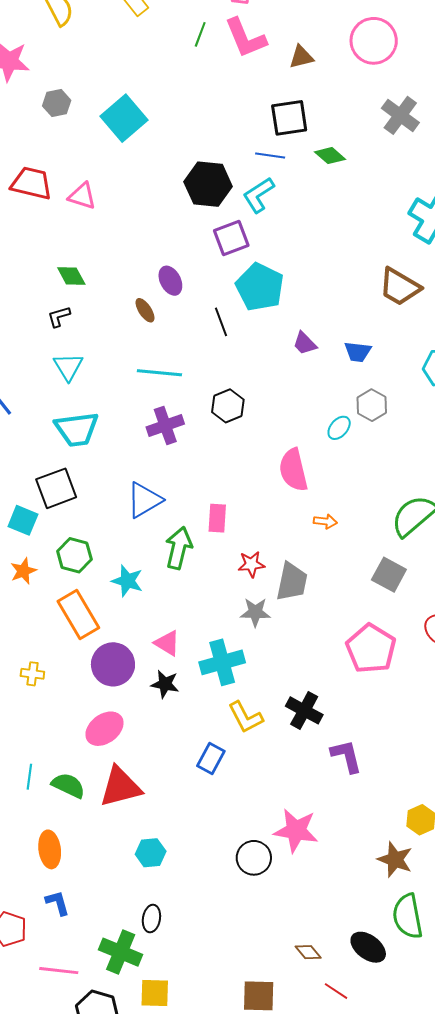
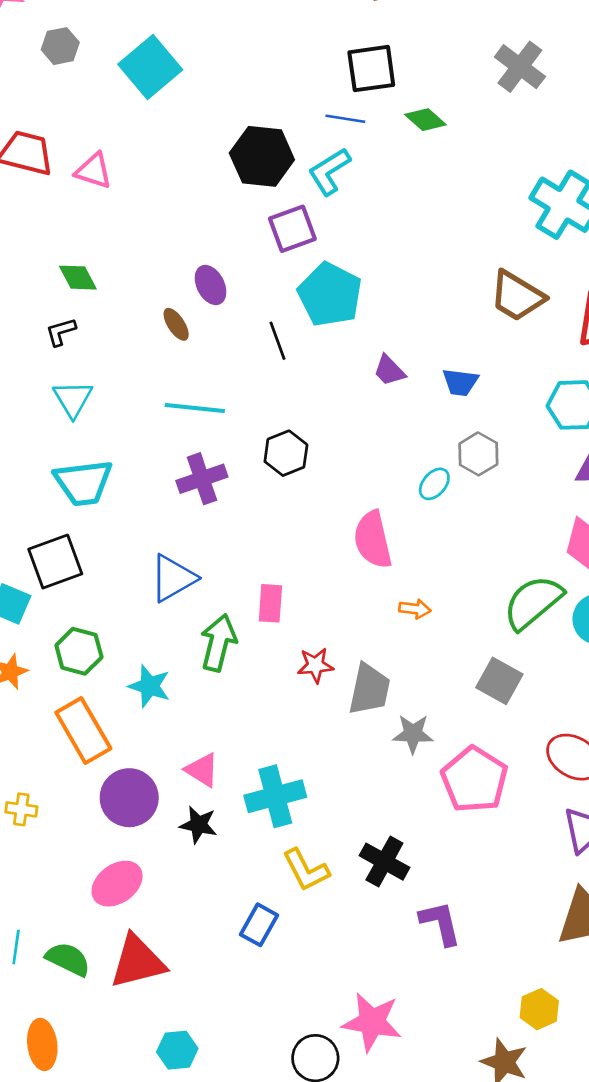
gray star: (255, 612) -> (413, 734), moved

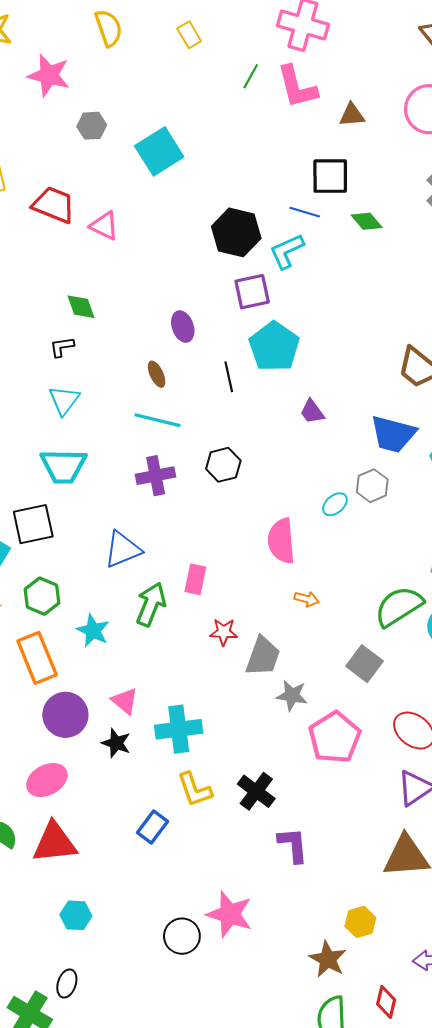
brown ellipse: (176, 324) -> (157, 374), moved
blue trapezoid: (460, 382) -> (393, 434), moved, size x1.6

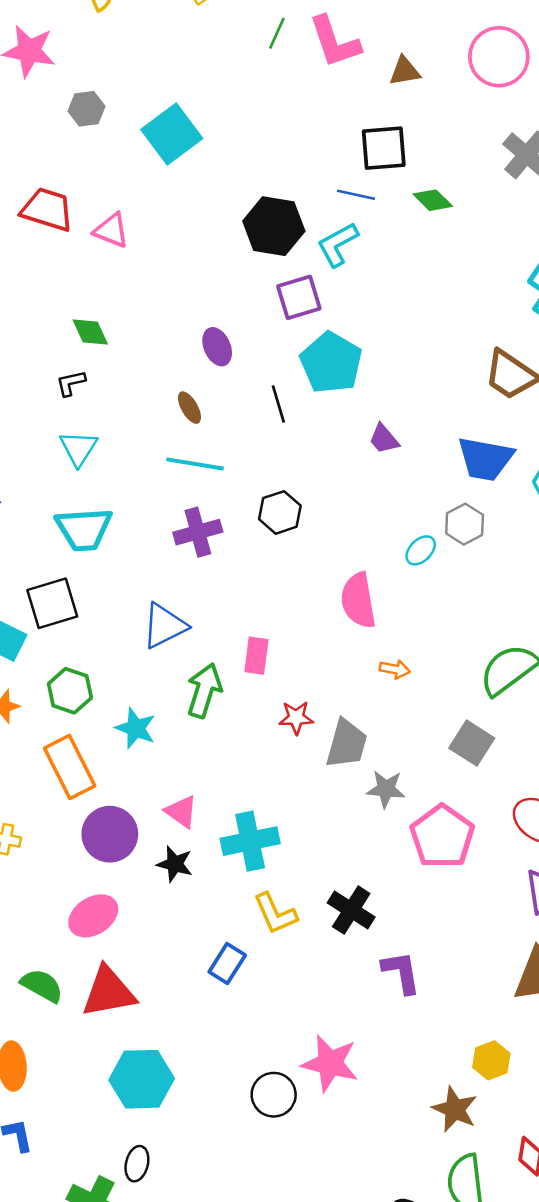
cyan hexagon: (76, 915) -> (142, 1079), size x1.6

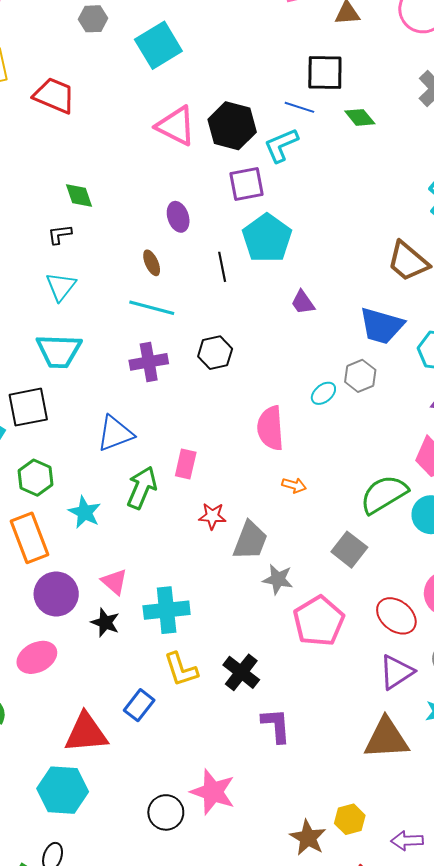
pink triangle: (111, 230) -> (176, 126), moved, size x1.4
red triangle: (108, 992) -> (86, 733), moved
yellow hexagon: (491, 1060) -> (350, 819), moved

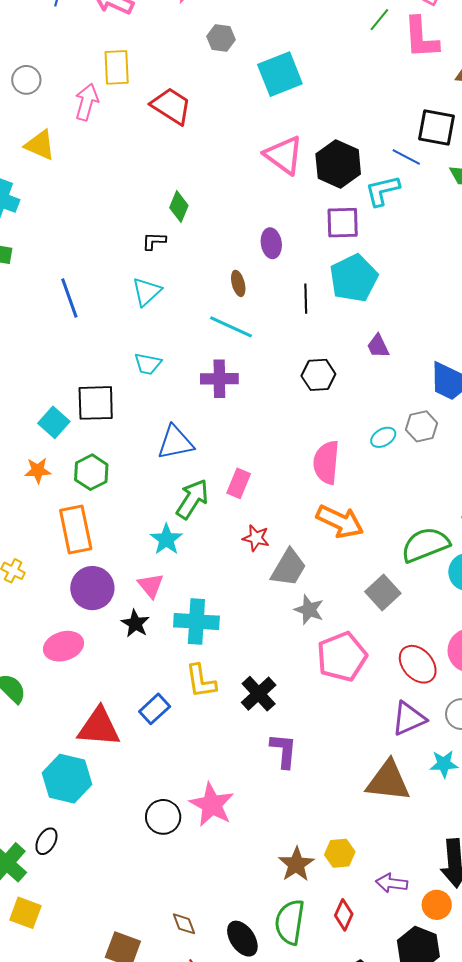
green diamond: (79, 196) -> (179, 207), turned 32
cyan trapezoid: (59, 351) -> (148, 364), moved, size x0.6
black hexagon: (215, 353) -> (318, 375), moved
orange arrow: (294, 485) -> (340, 521), size x2.0
cyan star: (85, 512) -> (166, 539), moved

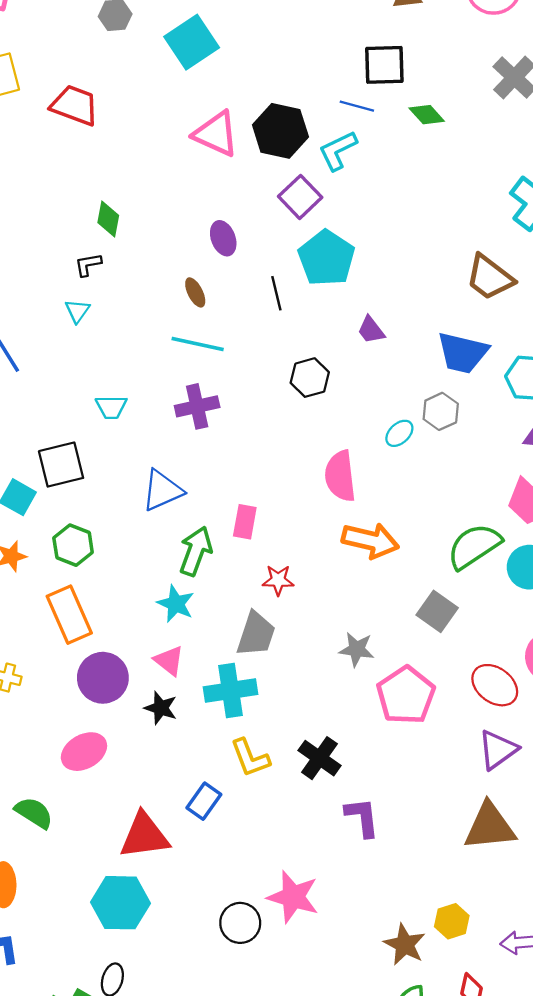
purple square: (343, 223) -> (300, 197), turned -30
cyan triangle: (147, 292) -> (77, 311), moved, size x0.7
gray trapezoid: (289, 568) -> (256, 634), moved

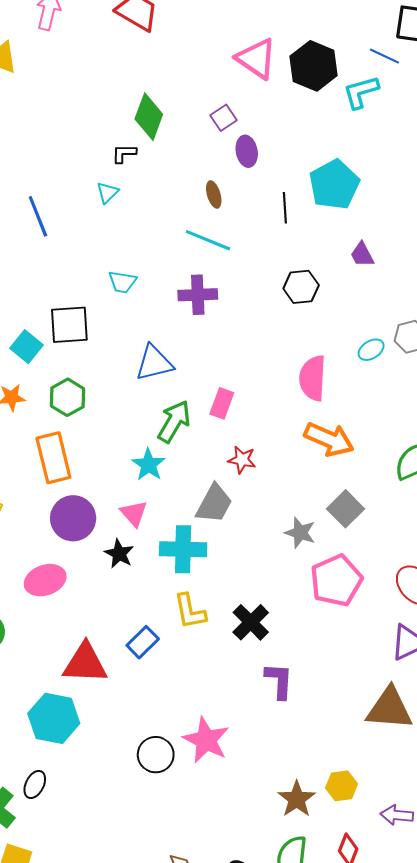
purple square: (300, 197) -> (224, 118), moved, size x0.7
green diamond: (108, 219) -> (149, 117), size x1.4
gray square: (437, 611) -> (345, 509), moved

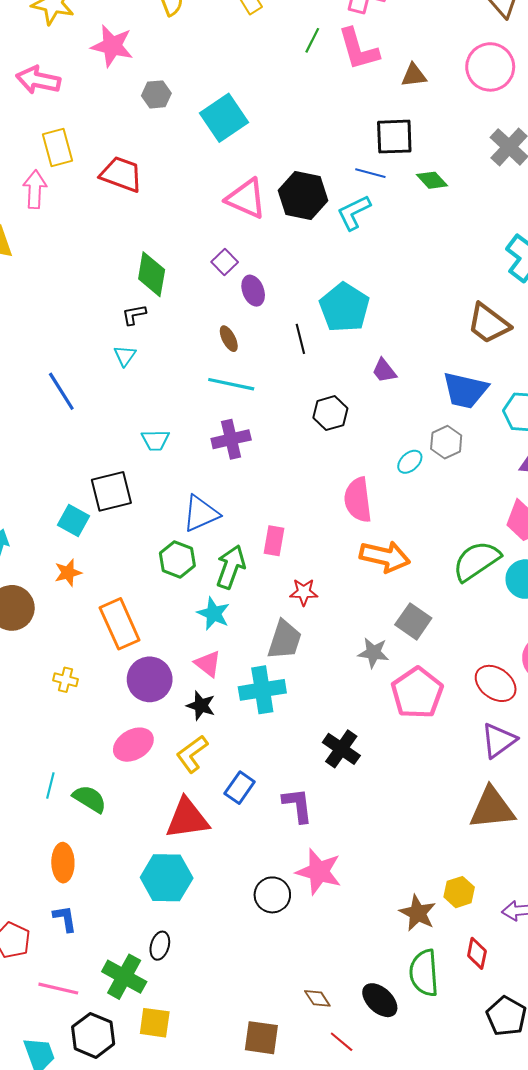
green hexagon: (67, 397) -> (177, 559), moved
yellow L-shape: (190, 611) -> (192, 754), moved, turned 75
purple L-shape: (279, 681) -> (298, 805), moved

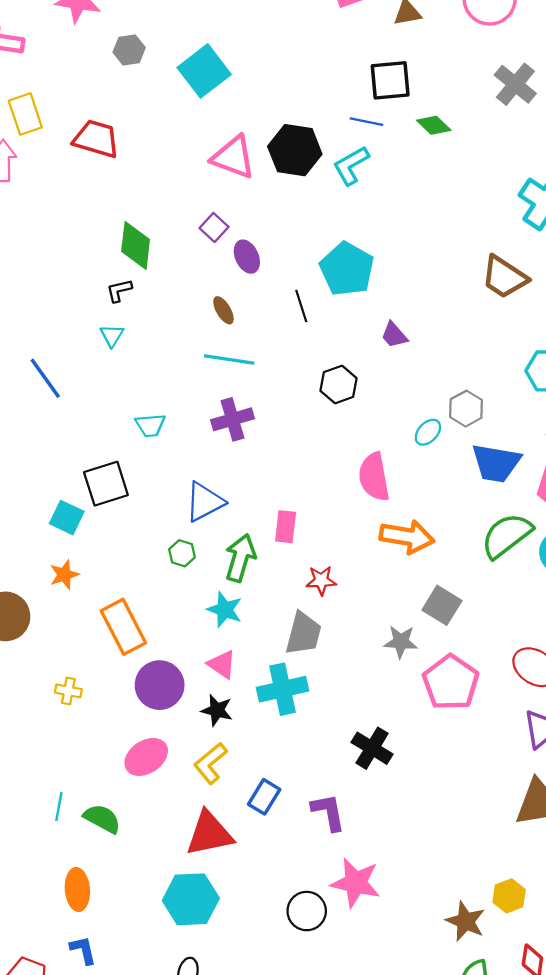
blue trapezoid: (465, 390) -> (496, 463), moved
green hexagon: (177, 559) -> (182, 553), size x0.7

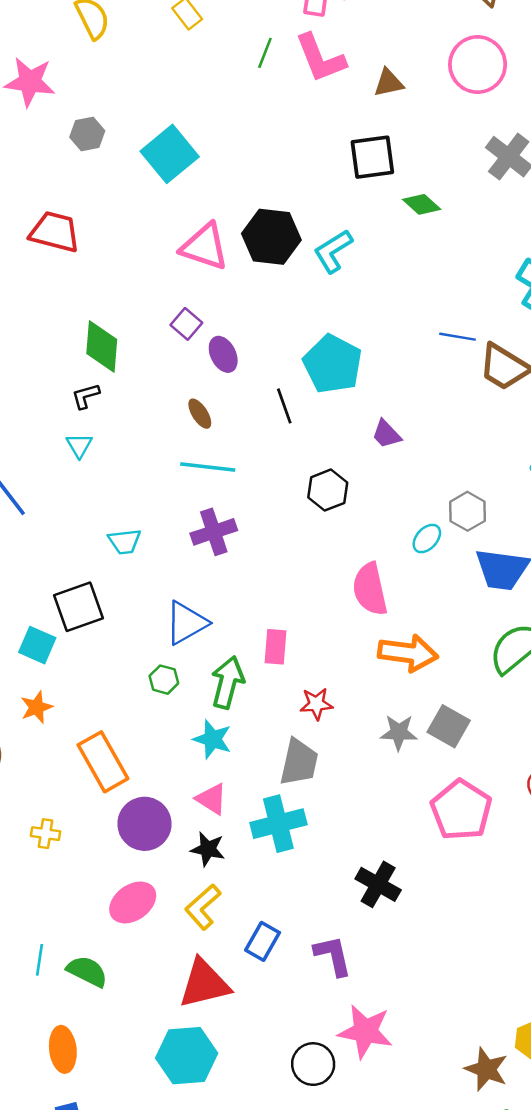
blue line: (366, 122) -> (457, 337), moved
gray star: (401, 642) -> (399, 732), moved

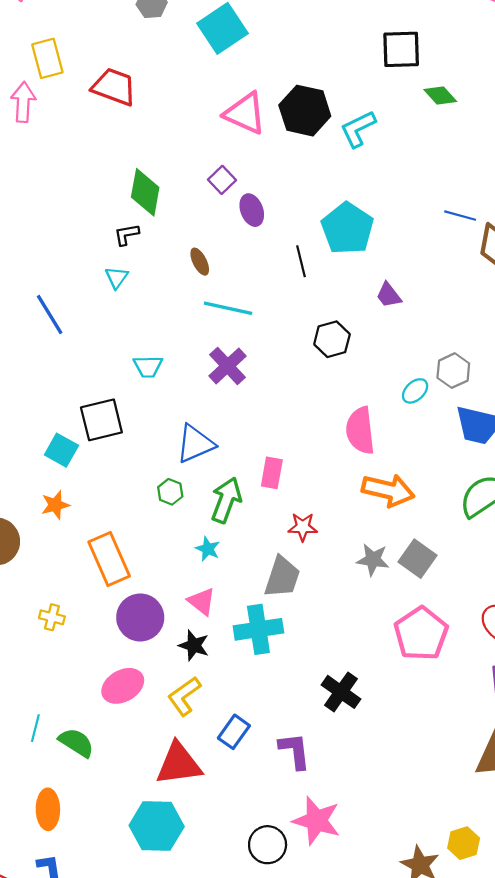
brown ellipse: (200, 414) -> (200, 262), moved
purple cross: (214, 532) -> (228, 366), turned -30
cyan star: (212, 739) -> (208, 549), size x0.7

